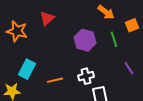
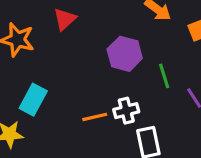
green line: (114, 39) -> (164, 76), moved
orange line: (55, 80) -> (95, 117), moved

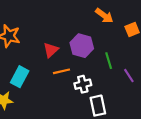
red triangle: (65, 19) -> (51, 50), moved
orange line: (95, 117) -> (61, 71), moved

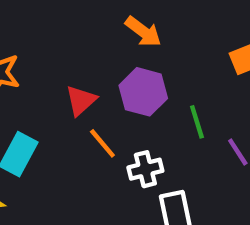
orange arrow: (104, 16) -> (143, 32), moved
orange line: (61, 71) -> (102, 143), turned 63

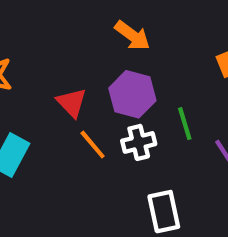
red triangle: (81, 100) -> (72, 103), turned -32
white cross: (145, 169) -> (139, 142), moved

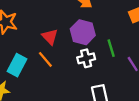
orange line: (93, 145) -> (45, 59), moved

